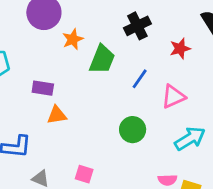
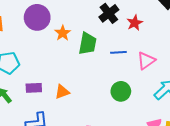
red star: (180, 49) -> (135, 23), moved
blue line: (140, 79) -> (118, 52), turned 63
purple rectangle: (43, 88) -> (34, 88), moved

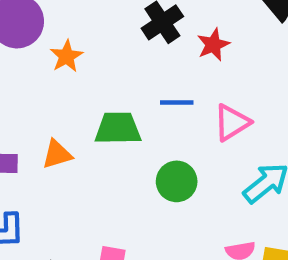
green trapezoid: (88, 44) -> (118, 128), moved, turned -105
orange triangle: (62, 92) -> (57, 154), moved

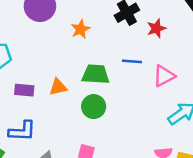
orange star: (66, 56) -> (80, 29), moved
green circle: (177, 181) -> (94, 107), moved

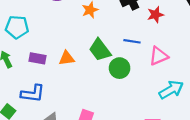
green trapezoid: (96, 74) -> (100, 50), turned -135
green circle: (94, 107) -> (120, 68), moved

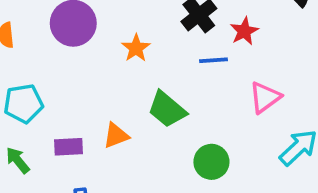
blue line: (132, 41) -> (213, 60), moved
green circle: (120, 68) -> (211, 162), moved

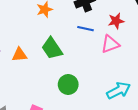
red star: (244, 31) -> (116, 21), moved
pink triangle: (265, 97) -> (110, 44), moved

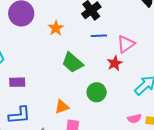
red star: (116, 21) -> (115, 63), moved
orange triangle: (20, 55) -> (62, 107), moved

